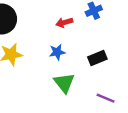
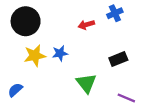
blue star: (57, 52) -> (60, 53), moved

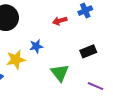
yellow star: (35, 56) -> (16, 60), moved

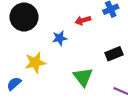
blue star: (36, 46) -> (60, 38), moved

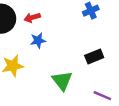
red arrow: (83, 20) -> (32, 18), moved

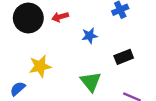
blue star: (38, 40) -> (90, 36), moved

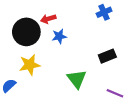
black circle: (28, 18) -> (26, 32), moved
blue star: (90, 36) -> (59, 36), moved

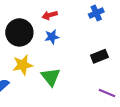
red arrow: (48, 19) -> (50, 15), moved
green triangle: (77, 79) -> (51, 77), moved

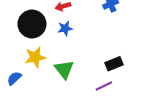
black rectangle: (99, 56) -> (114, 64), moved
purple line: (107, 93) -> (104, 86), moved, turned -49

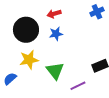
purple line: (104, 86) -> (78, 86), moved

